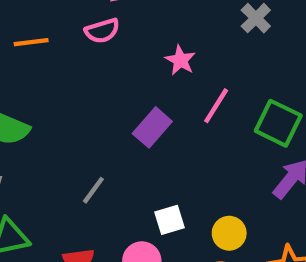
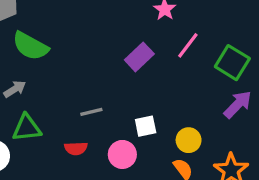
gray line: (93, 190) -> (91, 112), moved, turned 35

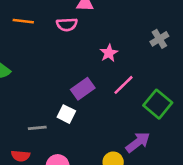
purple arrow: (238, 104) -> (138, 142), moved
white square: (146, 126) -> (66, 114), moved, turned 30

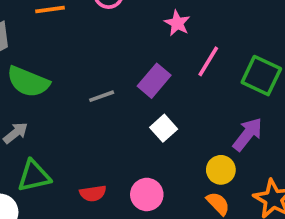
white square: (66, 114) -> (164, 128), moved, turned 36
gray line: (37, 128) -> (102, 96), moved

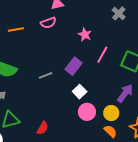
red semicircle: (93, 193) -> (43, 128), turned -48
pink circle: (147, 194) -> (87, 112), moved

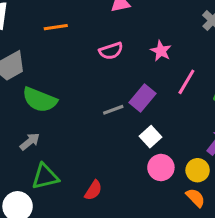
pink semicircle: (48, 23) -> (111, 51), moved
orange line: (16, 30) -> (56, 27), moved
gray line: (45, 75) -> (113, 110), moved

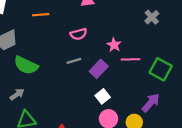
pink star: (161, 51) -> (114, 45), moved
pink line: (186, 82) -> (130, 59), turned 54
gray line: (113, 110) -> (74, 61), moved

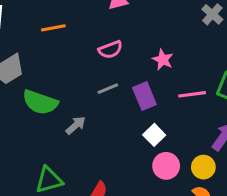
pink line: (130, 59) -> (192, 94), moved
purple rectangle: (99, 69) -> (144, 96), turned -60
gray arrow: (17, 94) -> (76, 125), moved

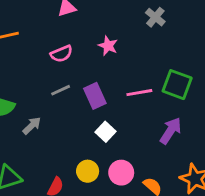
pink star: (163, 60) -> (108, 46), moved
pink circle: (166, 166) -> (121, 173), moved
yellow circle: (203, 167) -> (88, 171), moved

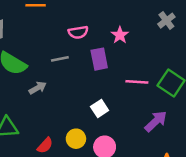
gray line: (61, 90) -> (60, 59), moved
purple rectangle: (95, 96) -> (99, 59), moved

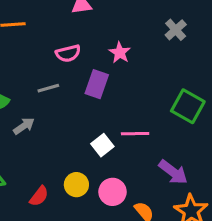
purple rectangle: (99, 59) -> (97, 84), turned 35
pink line: (137, 82) -> (135, 134), moved
purple arrow: (156, 121) -> (173, 172), moved, turned 85

